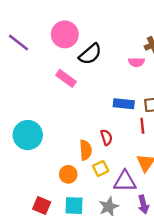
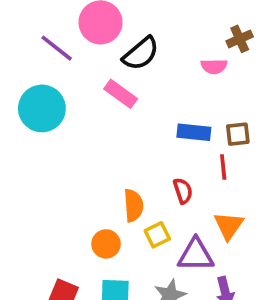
purple line: (19, 42) -> (57, 48), moved
pink rectangle: (66, 78) -> (121, 94), moved
cyan circle: (28, 135) -> (42, 108), moved
red semicircle: (106, 137) -> (183, 191), moved

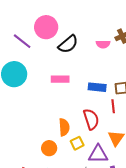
pink semicircle: (214, 66) -> (103, 44), moved
pink rectangle: (121, 94) -> (60, 79), moved, turned -36
red semicircle: (183, 191) -> (91, 119), size x1.5

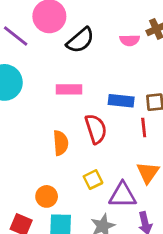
red semicircle: (91, 119) -> (96, 129), moved
orange semicircle: (64, 127) -> (61, 143), moved
orange circle: (49, 148) -> (47, 196), moved

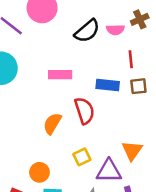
black semicircle: (80, 40) -> (87, 31), moved
red line: (144, 127) -> (131, 59), moved
orange semicircle: (61, 143) -> (52, 124), turned -145

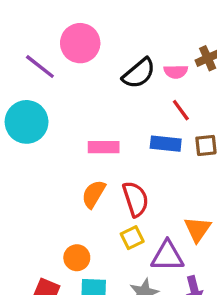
red line: (131, 59) -> (181, 110), moved, turned -30
pink rectangle: (60, 75) -> (104, 147), moved
red semicircle: (84, 111) -> (136, 199), moved

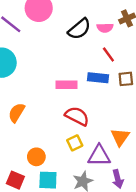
pink rectangle: (104, 147) -> (67, 85), moved
orange semicircle: (94, 194) -> (17, 113), moved
red semicircle: (136, 199) -> (77, 116), turned -45

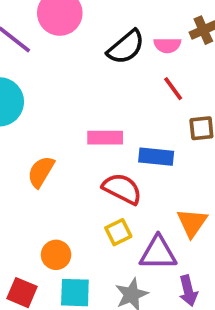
blue rectangle: (98, 78) -> (156, 157), moved
orange semicircle: (17, 113) -> (41, 172), moved

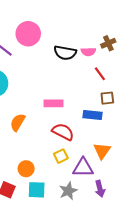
black semicircle: (126, 47) -> (65, 53), turned 50
red line: (173, 89) -> (100, 74), moved
blue rectangle: (156, 157) -> (93, 115), moved

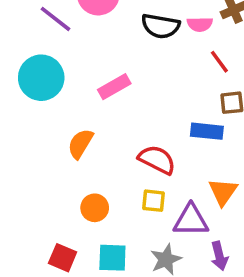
pink rectangle: (53, 103) -> (114, 87), moved, turned -30
yellow square: (61, 156) -> (153, 201), turned 32
orange circle: (26, 169) -> (95, 208), moved

